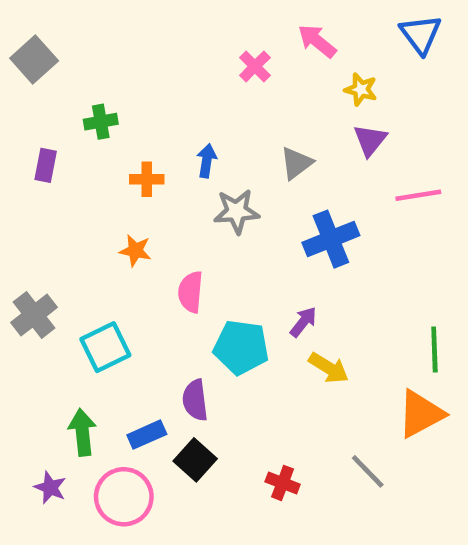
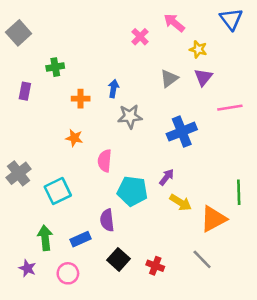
gray triangle: (296, 163) -> (169, 78), moved
orange triangle: (421, 414) -> (213, 219), moved
black square: (195, 460) -> (119, 259), moved
pink circle: (124, 497) -> (68, 273), size x0.7

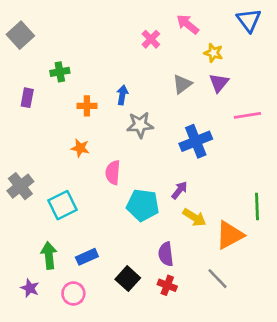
purple semicircle: (107, 220) -> (166, 254), moved

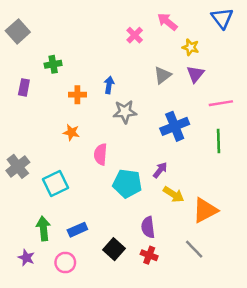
green line: (257, 206) -> (218, 141), moved

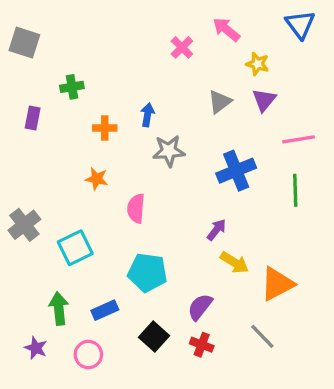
gray square: (18, 31) -> (24, 43), turned -30
cyan pentagon: (127, 183) -> (147, 272), moved
purple semicircle: (148, 227) -> (200, 307), turned 45

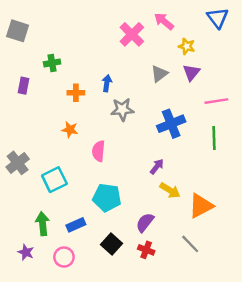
pink cross: (182, 47) -> (132, 34), size x1.5

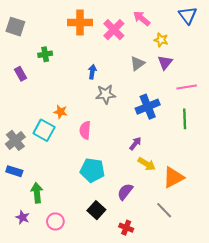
purple rectangle: (24, 86) -> (21, 74), turned -40
orange cross: (76, 93) -> (80, 22), moved, size x1.6
cyan square: (54, 180) -> (44, 130), moved, turned -35
blue rectangle: (76, 225) -> (14, 171), moved, turned 42
red cross: (146, 250) -> (126, 228), moved

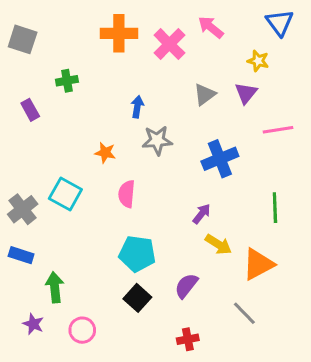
yellow star: (161, 40) -> (258, 61), moved
orange star: (61, 112) -> (105, 153), moved
green line: (185, 119) -> (275, 208), moved
black square: (96, 210) -> (137, 298), moved
red cross: (126, 228) -> (188, 339), turned -32

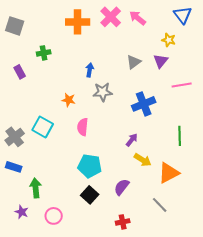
pink cross: (169, 44) -> (111, 17), moved

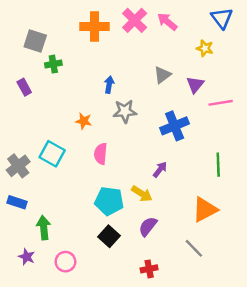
gray square: (15, 26) -> (35, 41), moved
purple triangle: (161, 61) -> (195, 85), moved
yellow arrow: (143, 160) -> (142, 194), moved

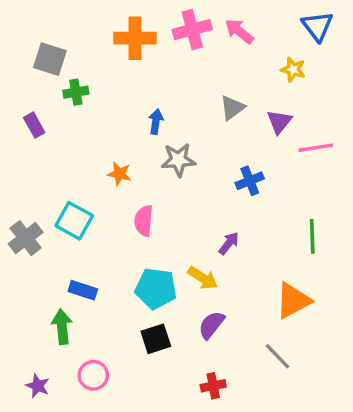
pink cross: (135, 20) -> (192, 30), turned 30
blue cross: (175, 126) -> (250, 181), size x0.7
blue rectangle: (17, 202) -> (83, 290), moved
black square: (109, 236) -> (156, 339), turned 30
purple star: (27, 257) -> (38, 386), moved

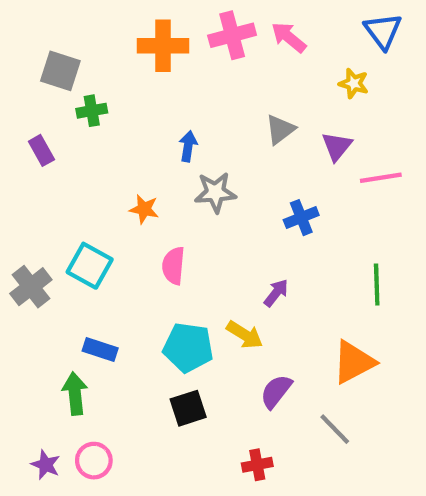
purple semicircle: (211, 325) -> (276, 391), moved
pink circle: (93, 375) -> (94, 461), moved

